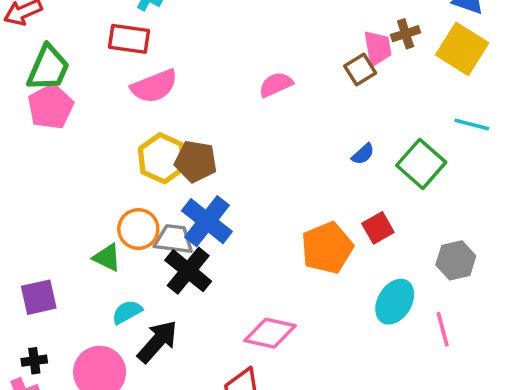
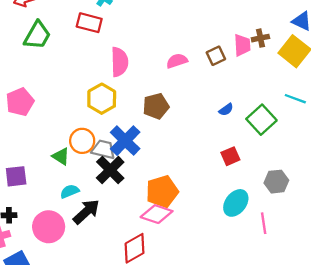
brown square: (360, 70) -> (216, 56), moved
pink semicircle: (154, 86) -> (120, 62), moved, turned -76
pink pentagon: (51, 107) -> (20, 102), moved
brown pentagon: (196, 161) -> (156, 106), moved, turned -30
orange pentagon: (327, 248) -> (162, 191), moved

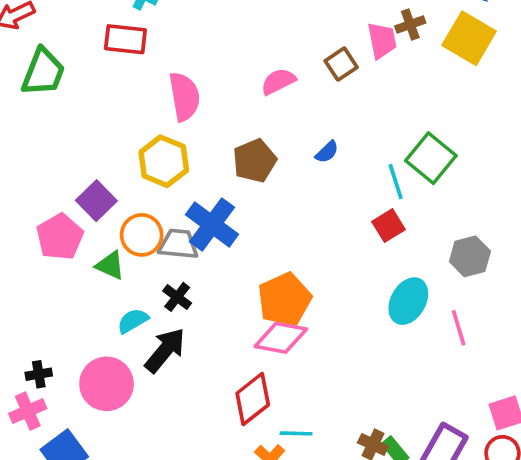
cyan line: (295, 99) -> (396, 182), moved, turned 60
pink pentagon: (20, 102) -> (60, 237), moved
blue semicircle: (226, 110) -> (327, 152), moved
black cross: (110, 170) -> (177, 297), moved, size x0.6
purple square: (16, 176) -> (96, 201), moved, turned -30

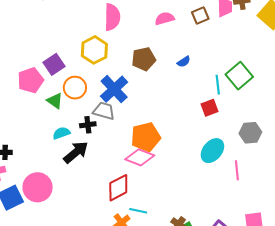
gray trapezoid: (178, 244) -> (104, 111), moved
black cross: (177, 297) -> (88, 125), turned 35
pink circle: (107, 384) -> (38, 187), moved

